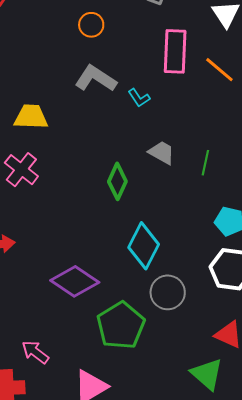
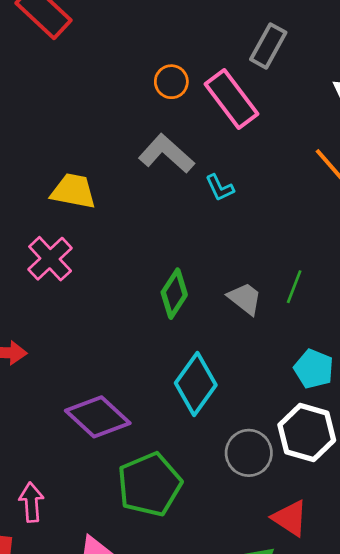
pink rectangle: (175, 51) -> (231, 99), moved, turned -48
gray trapezoid: (162, 152) -> (245, 298), moved
gray circle: (168, 292) -> (249, 453), moved
pink arrow: (35, 352) -> (31, 502), turned 40

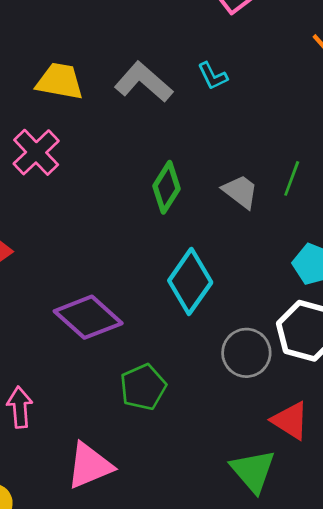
gray L-shape: (166, 154) -> (144, 82), moved
green pentagon: (150, 484) -> (143, 387), size x0.7

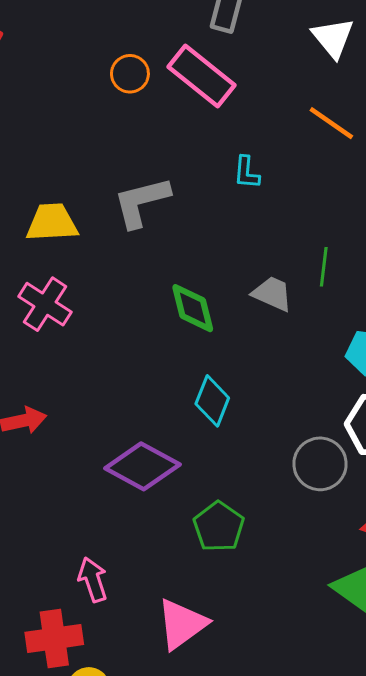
cyan L-shape: (213, 76) -> (247, 172), moved, turned 44
gray L-shape: (144, 82) -> (141, 202), turned -42
green diamond: (166, 187) -> (193, 308), turned -33
cyan diamond: (190, 281) -> (212, 401), moved, size x0.7

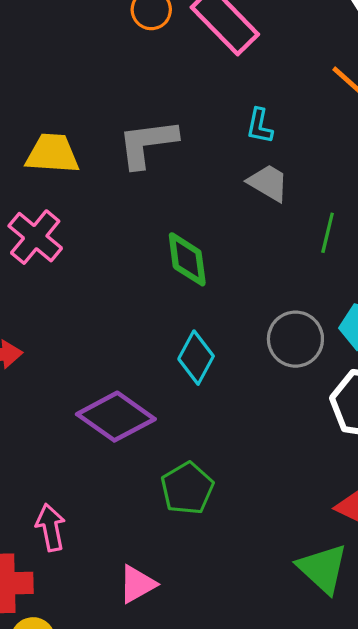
gray trapezoid: (272, 294) -> (268, 183), moved
gray circle: (320, 464) -> (295, 339), moved
pink triangle: (182, 624) -> (137, 584), size x0.7

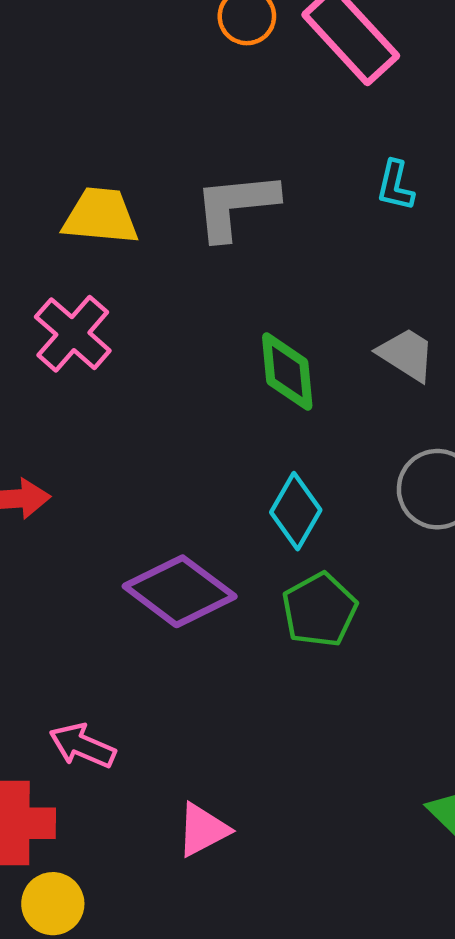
gray trapezoid: (268, 183) -> (406, 354), moved
green pentagon: (187, 488) -> (319, 610), moved
pink arrow: (51, 527) -> (82, 746), turned -57

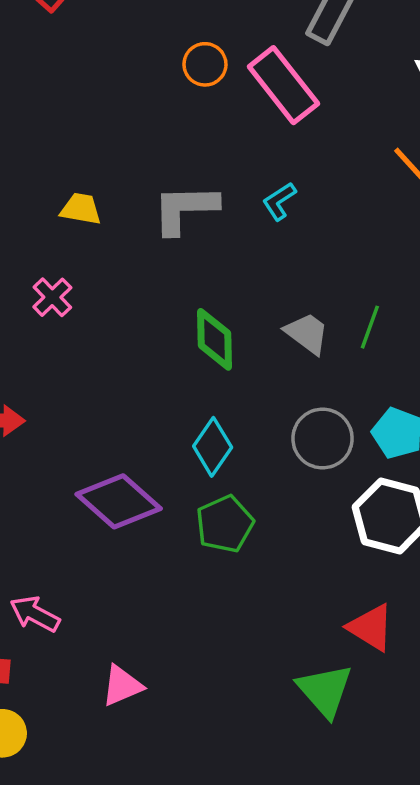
cyan L-shape: (395, 186) -> (279, 201), moved, turned 39
yellow trapezoid: (101, 216) -> (81, 209), size x0.7
pink cross: (73, 334) -> (52, 297), size x0.7

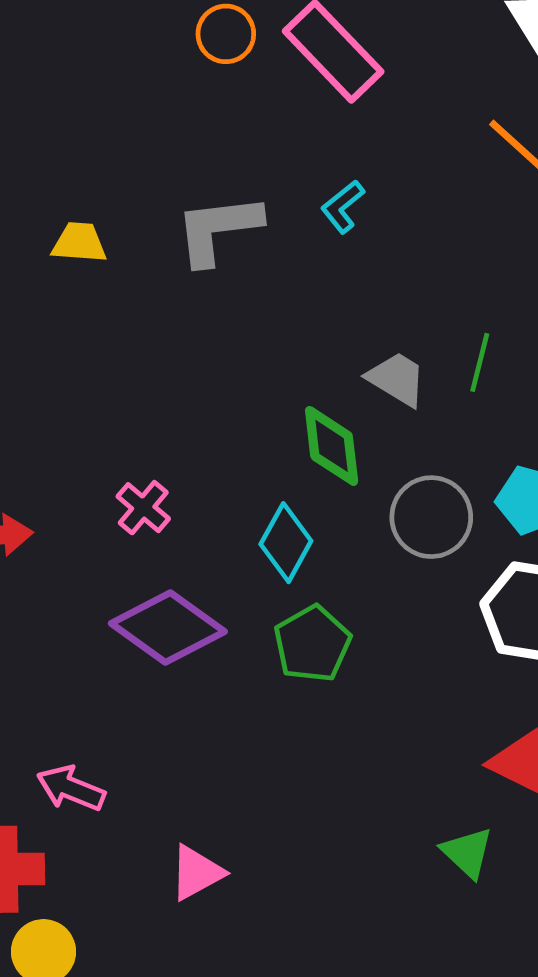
pink cross: (52, 297) -> (143, 508), moved
green diamond: (215, 339) -> (332, 446), moved
green triangle: (325, 690) -> (467, 852), size x0.7

